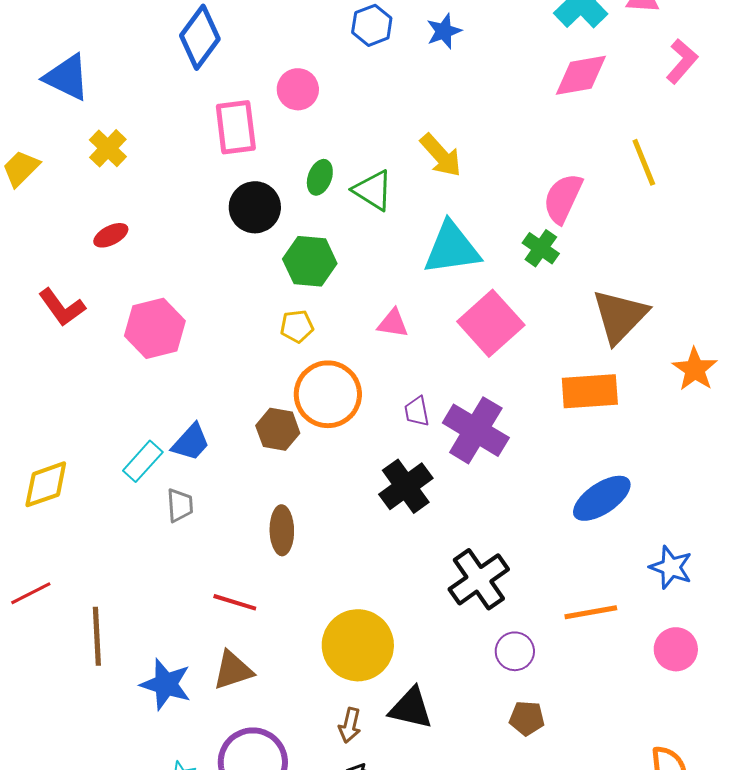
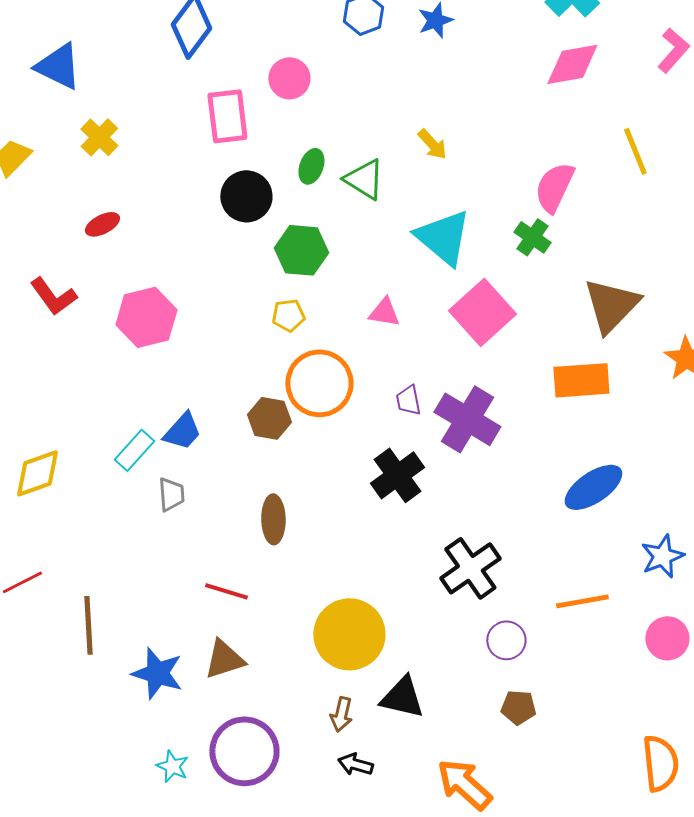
yellow arrow: (441, 155) -> (432, 144), size x0.7
cyan triangle: (452, 248) -> (443, 237), turned 48
blue star: (671, 567) -> (662, 556), turned 30

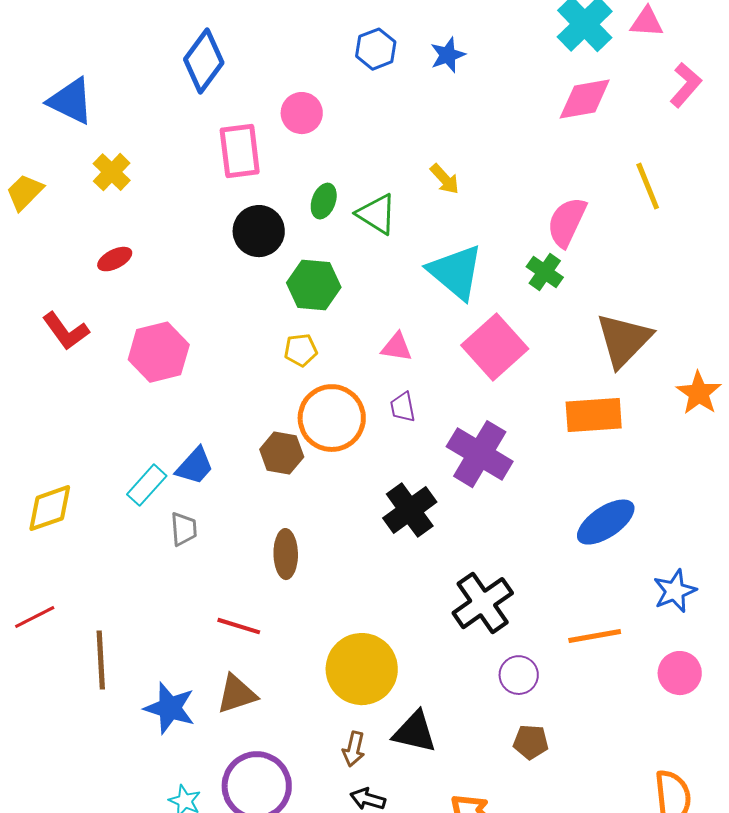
purple trapezoid: (408, 400) -> (403, 407), moved

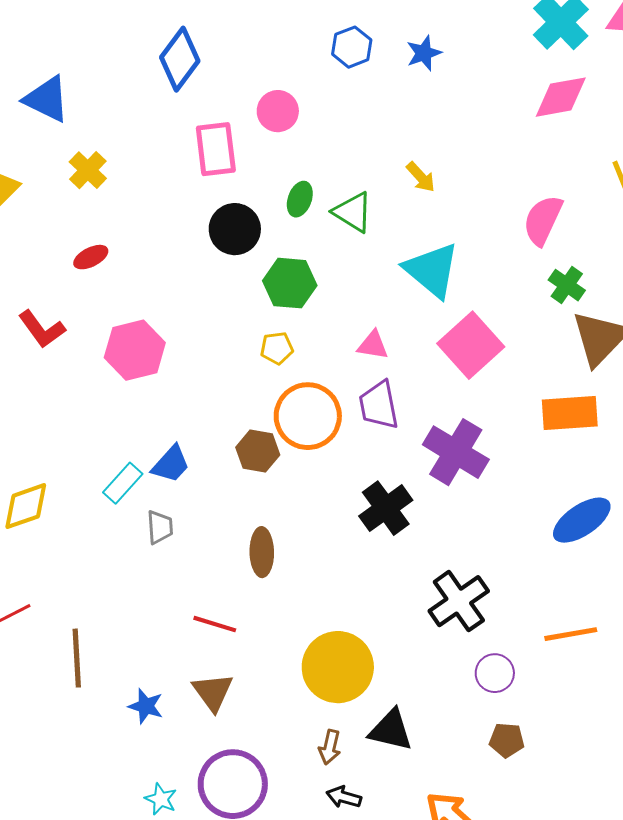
green cross: (545, 272) -> (567, 285), moved
purple trapezoid: (403, 407) -> (379, 405), size x1.6
brown triangle: (237, 694) -> (213, 692), turned -48
blue star: (170, 708) -> (146, 706), size x0.7

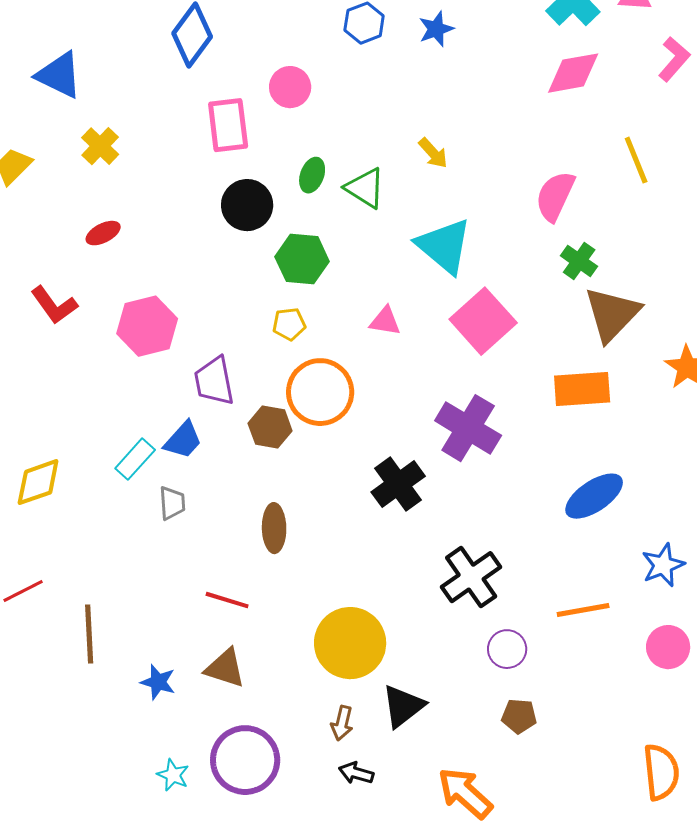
purple trapezoid: (379, 405) -> (214, 381), moved
brown triangle: (213, 692) -> (225, 668), turned -36
black triangle: (391, 730) -> (403, 706), turned -51

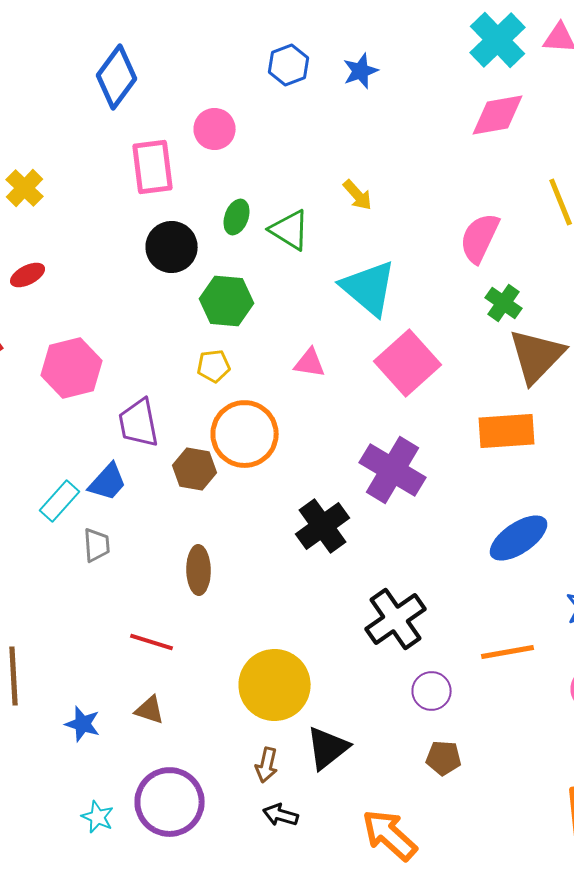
brown triangle: (225, 668) -> (150, 710), size x0.7

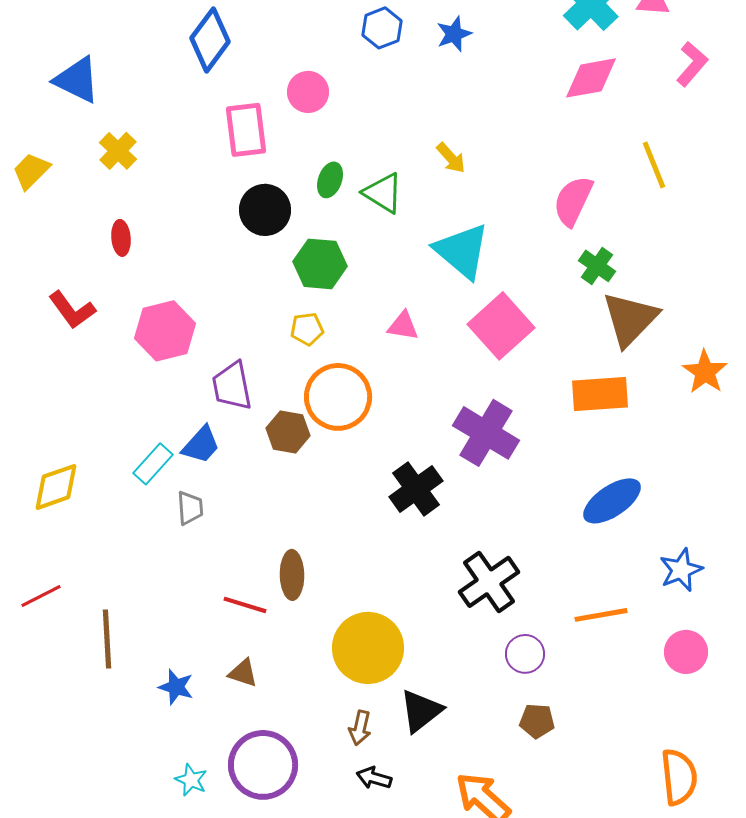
red ellipse: (28, 275) -> (121, 238), turned -68
brown ellipse: (199, 570) -> (292, 575), moved

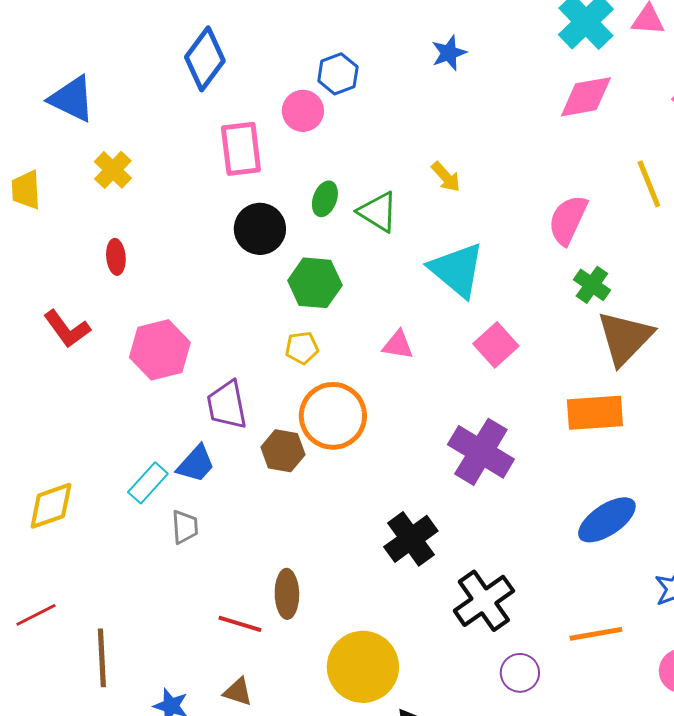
blue hexagon: (382, 28) -> (338, 74), moved
yellow trapezoid: (31, 171) -> (26, 190), turned -48
pink square: (501, 326) -> (496, 345), size x0.7
black cross: (416, 489) -> (411, 539), moved

